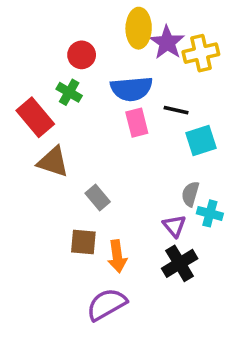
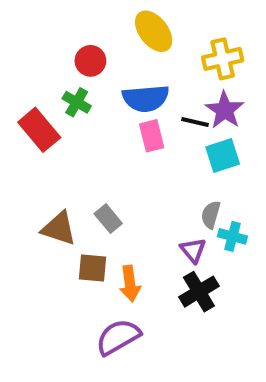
yellow ellipse: (139, 28) -> (154, 31), turned -39
purple star: (167, 42) -> (225, 110), moved
brown triangle: (53, 162) -> (59, 228), moved

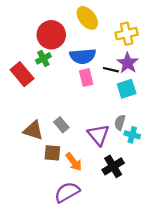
red circle: (90, 61) -> (51, 35), size x1.6
green cross: (77, 102) -> (43, 58), turned 32
purple triangle: (193, 250) -> (98, 135), moved, size x1.5
orange arrow: (130, 284) -> (74, 162), turned -30

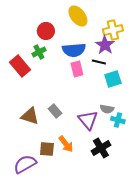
red circle: (51, 35) -> (46, 31), size x0.7
purple star: (128, 63) -> (105, 45), moved
gray semicircle: (120, 122) -> (107, 109), turned -96
brown square: (52, 153) -> (47, 149), moved
purple semicircle: (67, 192) -> (25, 164), moved

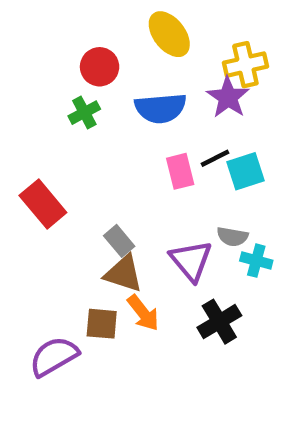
black line: (99, 62) -> (215, 158), moved, turned -40
red rectangle: (20, 66) -> (43, 204), moved
pink rectangle: (77, 69) -> (180, 171), moved
brown triangle: (30, 116) -> (124, 274), moved

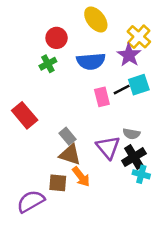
yellow cross: (245, 65) -> (139, 37), turned -35
cyan square: (245, 171) -> (139, 85), moved
cyan cross: (256, 261) -> (141, 174), moved
black cross: (219, 322) -> (134, 157), moved

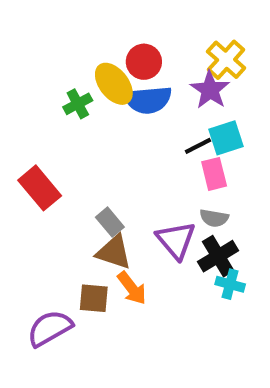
yellow ellipse: (96, 19) -> (114, 84), moved
red circle: (57, 38) -> (144, 62), moved
pink rectangle: (102, 97) -> (214, 174), moved

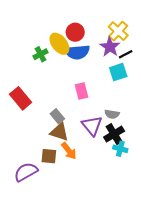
black line: (198, 146) -> (126, 54), moved
pink rectangle: (214, 174) -> (81, 91), moved

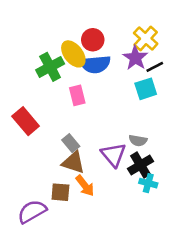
green cross: (41, 54) -> (50, 67), size x1.5
pink rectangle: (81, 91) -> (77, 95), moved

